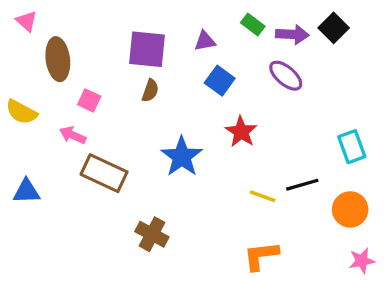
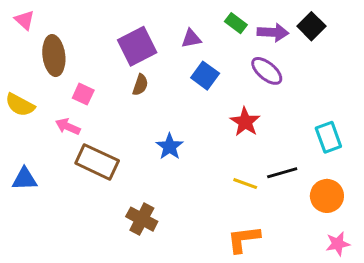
purple square: (147, 49) -> (137, 46), turned -33
red star: (241, 132) -> (245, 122), moved
blue star: (182, 157) -> (170, 147), size x0.7

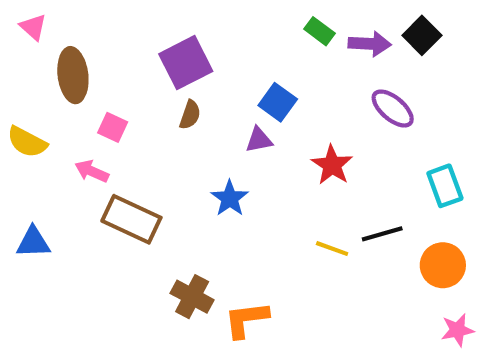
purple triangle: (191, 39) -> (259, 140), moved
purple ellipse: (267, 71) -> (393, 109), moved
orange L-shape: (244, 239) -> (246, 320), moved

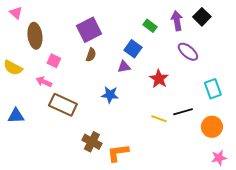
green rectangle: (320, 31) -> (150, 26), moved
purple arrow: (370, 44) -> (177, 21), turned -102
blue star: (230, 198) -> (110, 95), turned -30

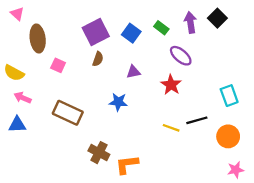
blue square: (133, 49) -> (131, 33), moved
purple ellipse: (188, 52) -> (181, 56), moved
pink arrow: (44, 82) -> (23, 98), moved

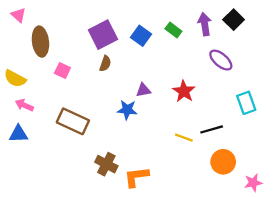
purple ellipse: (181, 56) -> (221, 60), moved
purple triangle: (133, 72) -> (143, 90), moved
orange circle: (228, 136) -> (223, 162), moved

